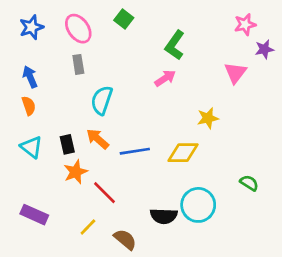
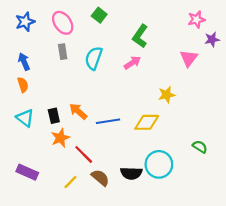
cyan semicircle: (102, 100) -> (94, 58), moved
brown semicircle: (125, 239) -> (100, 178), moved

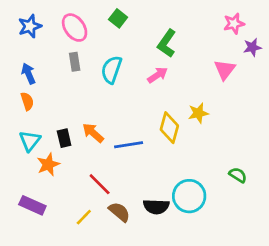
cyan triangle: (25, 118) -> (30, 141), turned 30
yellow diamond: (147, 122) -> (169, 128), moved, turned -75
orange star: (60, 138) -> (48, 164), moved

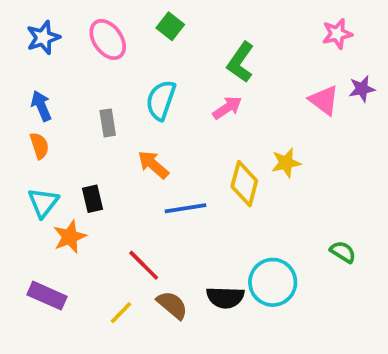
purple star: (252, 47) -> (362, 89), moved
gray rectangle: (75, 62) -> (108, 123), moved
pink triangle: (225, 70) -> (324, 100), turned -30
orange arrow: (93, 133) -> (153, 165), moved

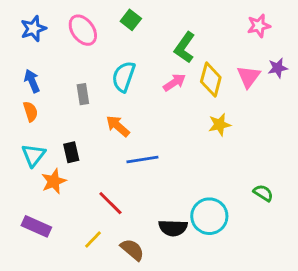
pink triangle: (324, 100) -> (249, 77), turned 30
yellow diamond: (244, 184) -> (211, 80), moved
brown semicircle: (172, 305) -> (132, 250), moved

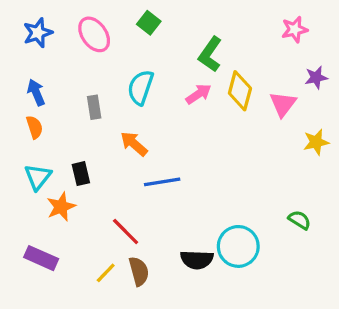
pink triangle: (249, 77) -> (283, 104), moved
yellow star: (220, 125) -> (316, 142), moved
brown semicircle: (132, 250) -> (139, 271), moved, turned 35

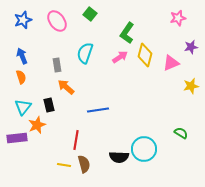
pink triangle: (283, 104) -> (171, 63), turned 30
orange arrow: (134, 144) -> (66, 87), moved
red line: (126, 232) -> (76, 140), turned 54
purple rectangle: (41, 258) -> (17, 138), moved, turned -30
yellow line: (106, 273) -> (64, 165), turned 56

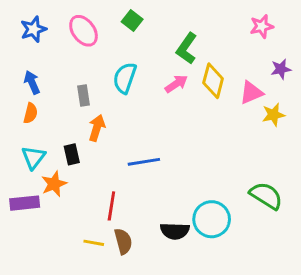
orange semicircle: (21, 77) -> (30, 113), turned 32
yellow star: (191, 86) -> (273, 115), moved
orange arrow: (66, 87) -> (97, 128), turned 66
green semicircle: (181, 133) -> (266, 196), size x1.6

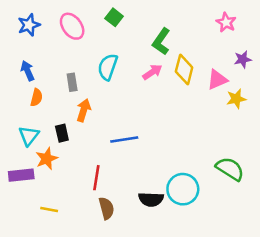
pink star: (262, 26) -> (226, 22), turned -30
orange semicircle: (30, 113) -> (36, 98), moved
yellow line: (94, 243) -> (49, 209), moved

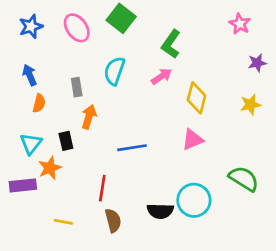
green square: (114, 17) -> (121, 18), size x1.5
yellow diamond: (184, 70) -> (197, 98), moved
pink triangle: (217, 80) -> (193, 140), moved
yellow line: (49, 209) -> (63, 222), moved

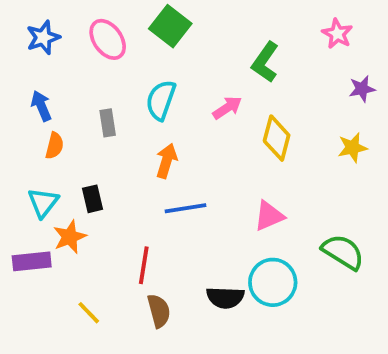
green L-shape: (171, 44) -> (265, 62), moved
orange arrow: (89, 117) -> (166, 161), moved
pink triangle: (193, 140) -> (269, 216), moved
yellow line: (63, 222) -> (89, 313), turned 36

